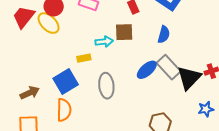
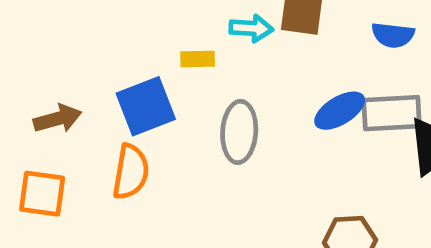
blue semicircle: (164, 35) -> (393, 35), turned 72
gray rectangle: (169, 67) -> (392, 113), turned -60

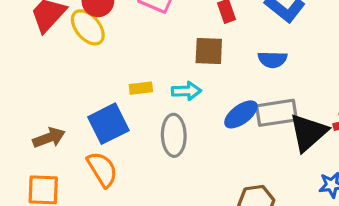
cyan arrow: (251, 28) -> (186, 91), moved
orange semicircle: (131, 172) -> (102, 169), turned -36

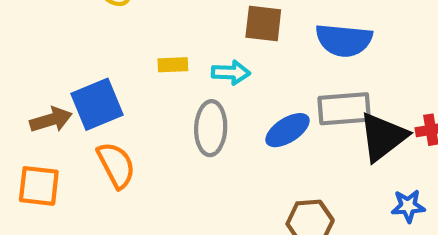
blue semicircle: (272, 59) -> (344, 40), size x1.5
blue ellipse: (241, 114) -> (288, 130), moved
blue square: (108, 124) -> (97, 104), moved

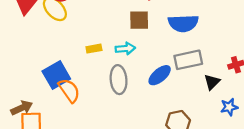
brown arrow: (51, 120) -> (22, 108), moved
black triangle: (383, 137) -> (212, 82), moved, size x0.6
orange semicircle: (116, 165) -> (69, 90), moved

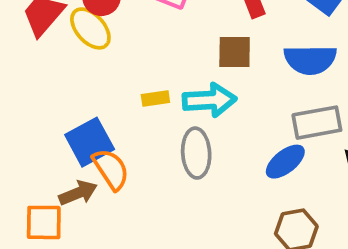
cyan arrow: (125, 49) -> (209, 100), size x1.5
blue ellipse: (160, 75) -> (285, 162), moved
brown arrow: (22, 108) -> (78, 193), moved

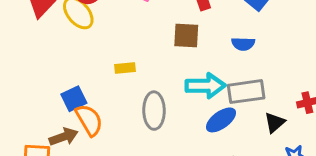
blue semicircle: (310, 60) -> (243, 44), size x0.6
cyan arrow: (209, 100) -> (205, 86), moved
blue square: (90, 142) -> (74, 99), size x0.7

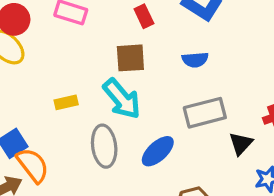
cyan arrow: (205, 86) -> (122, 99), moved, turned 57
blue ellipse: (221, 120) -> (158, 151), moved

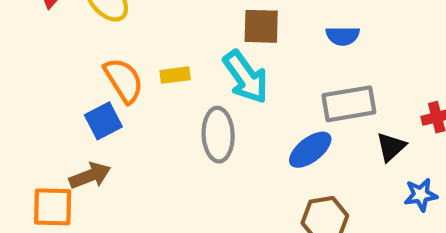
blue ellipse: (158, 151) -> (310, 150), moved
orange semicircle: (33, 165) -> (124, 80), moved

